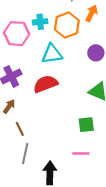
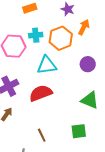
brown line: (20, 129) -> (42, 135), moved

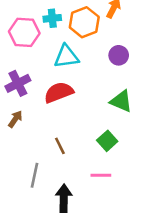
green square: (79, 131) -> (107, 141), turned -35

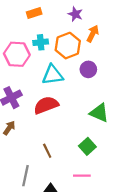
purple circle: (119, 55) -> (88, 69), moved

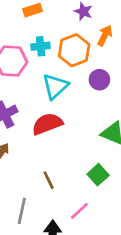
cyan triangle: (53, 75) -> (55, 86), turned -35
pink line: (82, 176) -> (79, 211), moved, turned -42

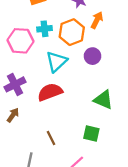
green square: (98, 175) -> (91, 134), turned -35

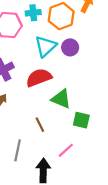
purple circle: (92, 56) -> (70, 47), moved
green triangle: (103, 100) -> (61, 99), moved

